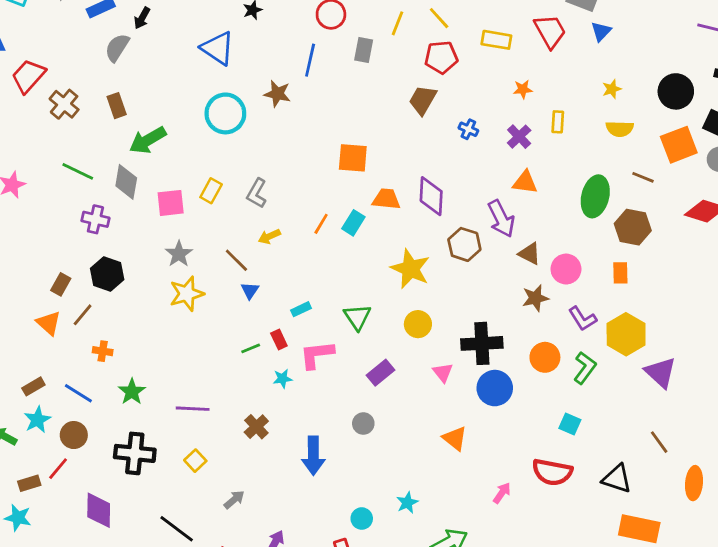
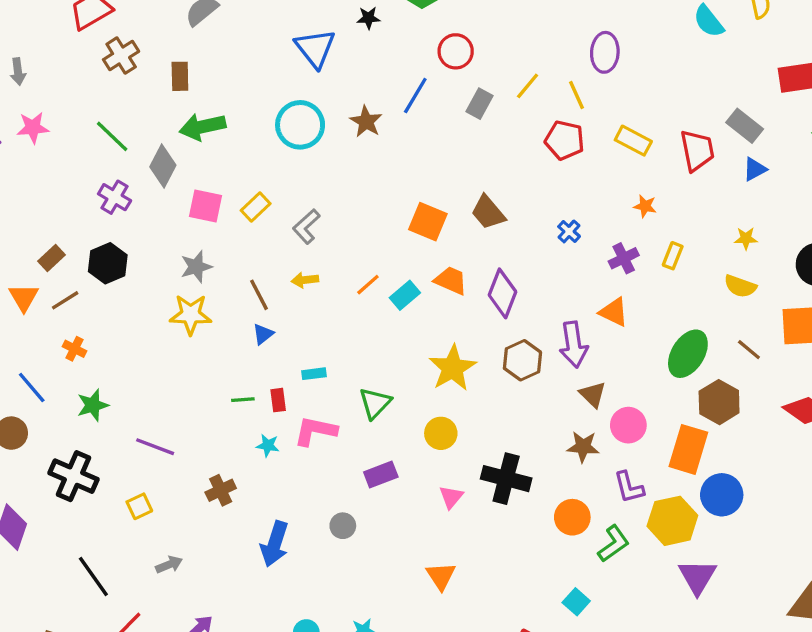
brown trapezoid: (423, 100) -> (488, 212), moved, turned -88
orange rectangle: (620, 273) -> (688, 449), size x1.8
blue circle: (495, 388) -> (722, 495), moved

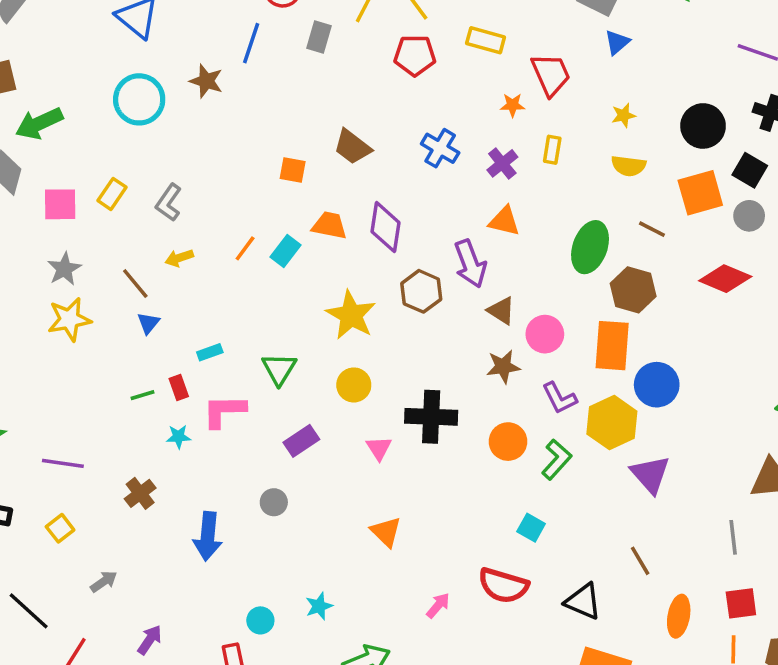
red trapezoid: (697, 150) -> (551, 75), moved
orange square: (428, 222) -> (293, 170), size x0.7
blue cross: (569, 231) -> (440, 148), size x1.5

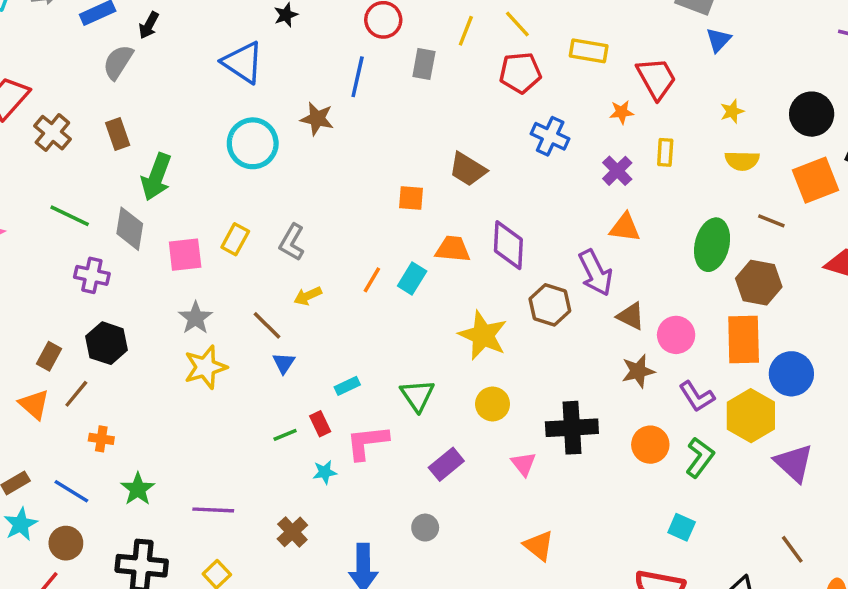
green arrow: (39, 123) -> (156, 177), turned -39
blue cross: (440, 148) -> (550, 136), moved

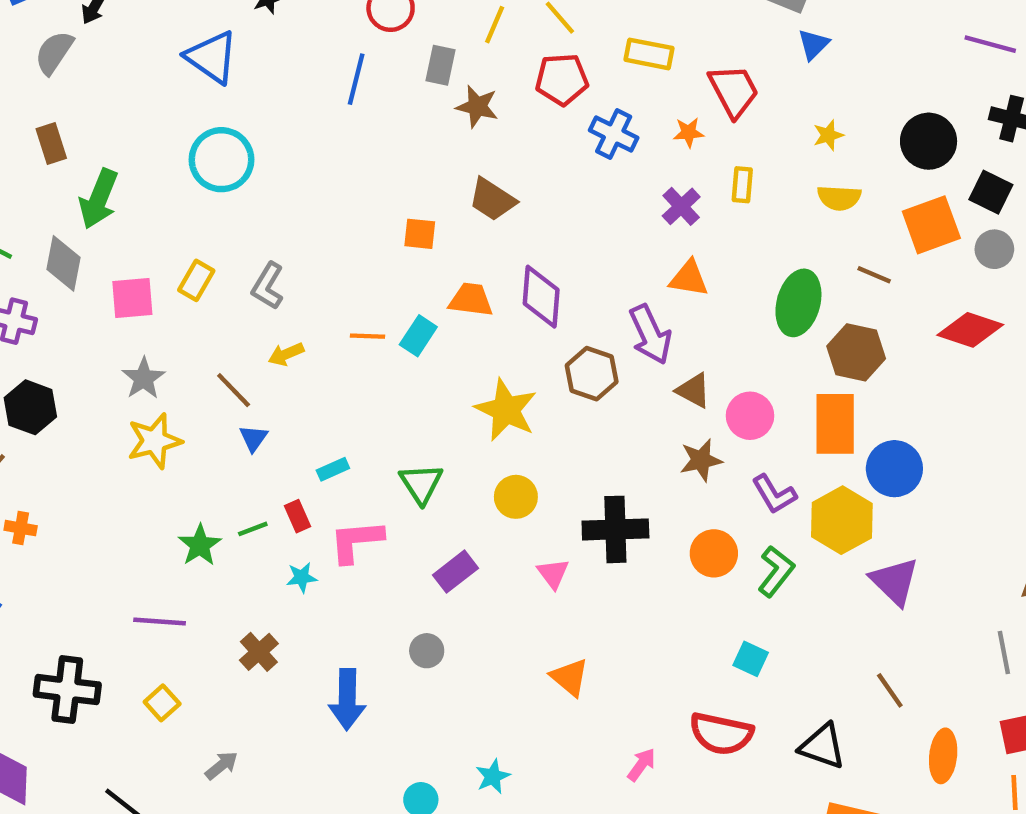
brown star: (317, 119) -> (477, 107), moved
blue cross: (550, 136) -> (614, 134), moved
orange line: (372, 280) -> (368, 336), turned 60
green star: (138, 489) -> (200, 545), moved

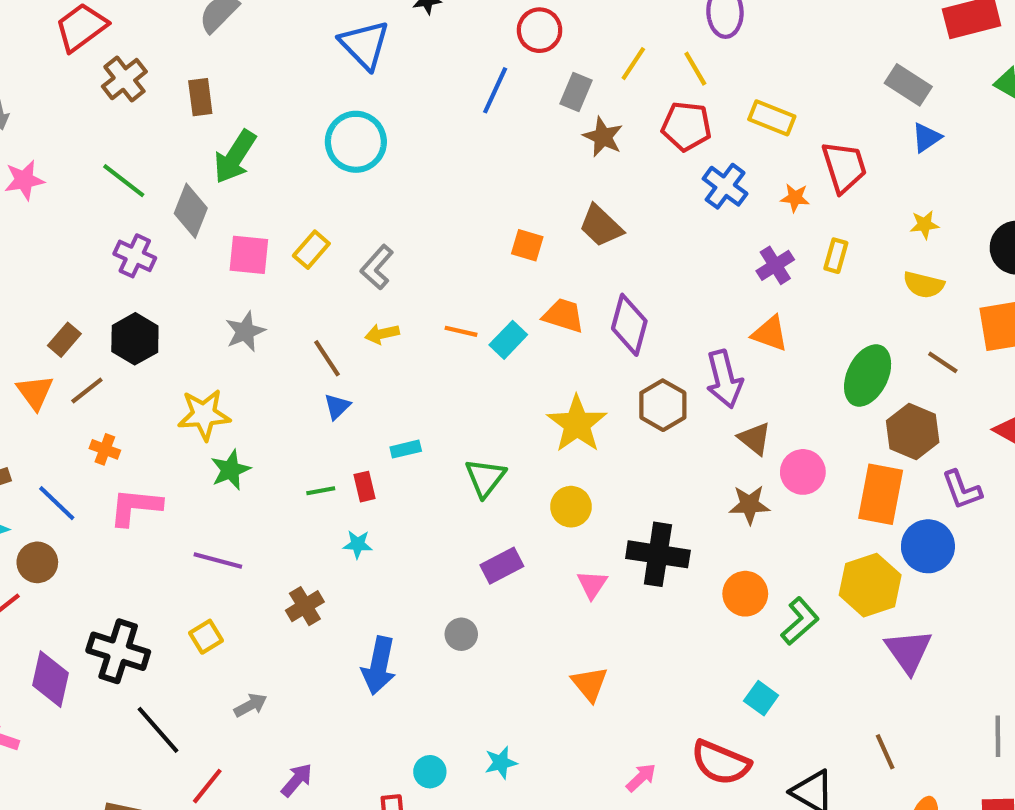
yellow star: (154, 441) -> (204, 415), moved
purple L-shape: (774, 494) -> (962, 490), moved
pink L-shape: (356, 541) -> (135, 507), moved
green star: (200, 545) -> (230, 470), moved
black cross: (67, 690) -> (118, 651), moved

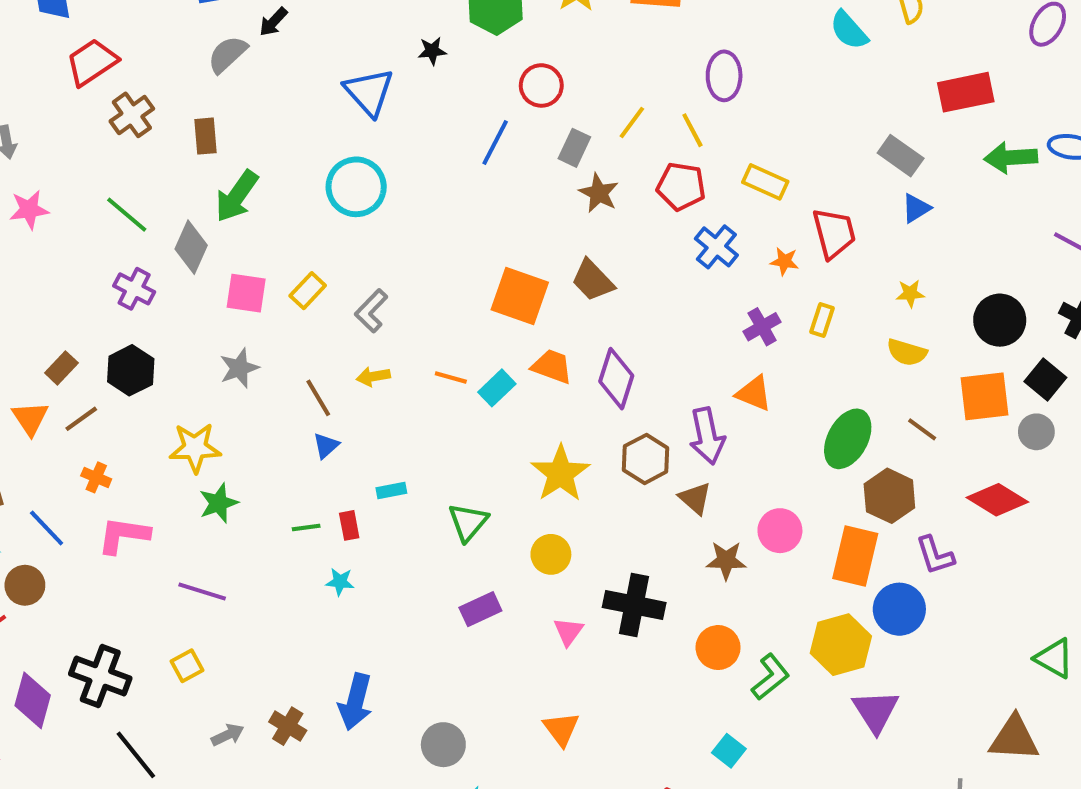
orange square: (527, 245) -> (520, 296), size x1.8
brown triangle: (755, 439) -> (695, 498), moved
brown cross: (305, 606) -> (288, 726), moved, turned -30
gray circle: (461, 634) -> (443, 745), moved, size x1.4

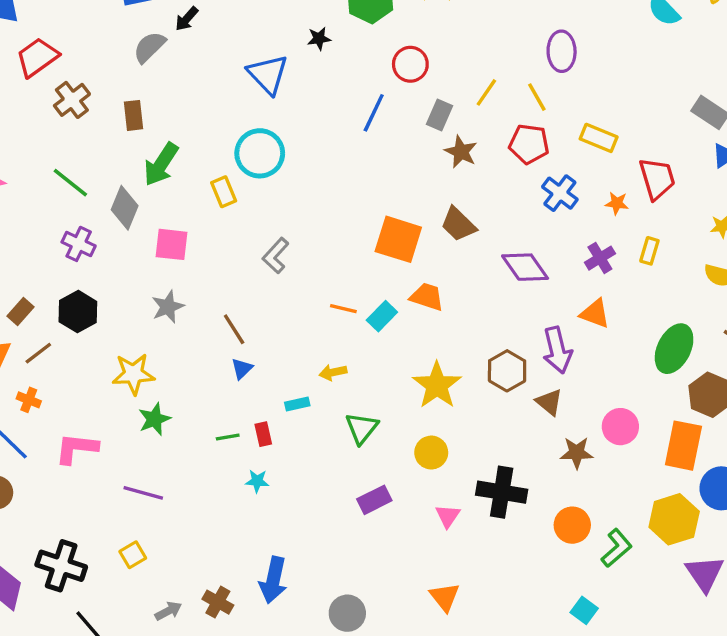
yellow rectangle: (308, 291) -> (224, 192), moved, turned -64
yellow arrow: (373, 376) -> (333, 372), moved
purple diamond: (616, 379) -> (525, 267), moved, turned -51
orange cross: (96, 477) -> (29, 400), moved

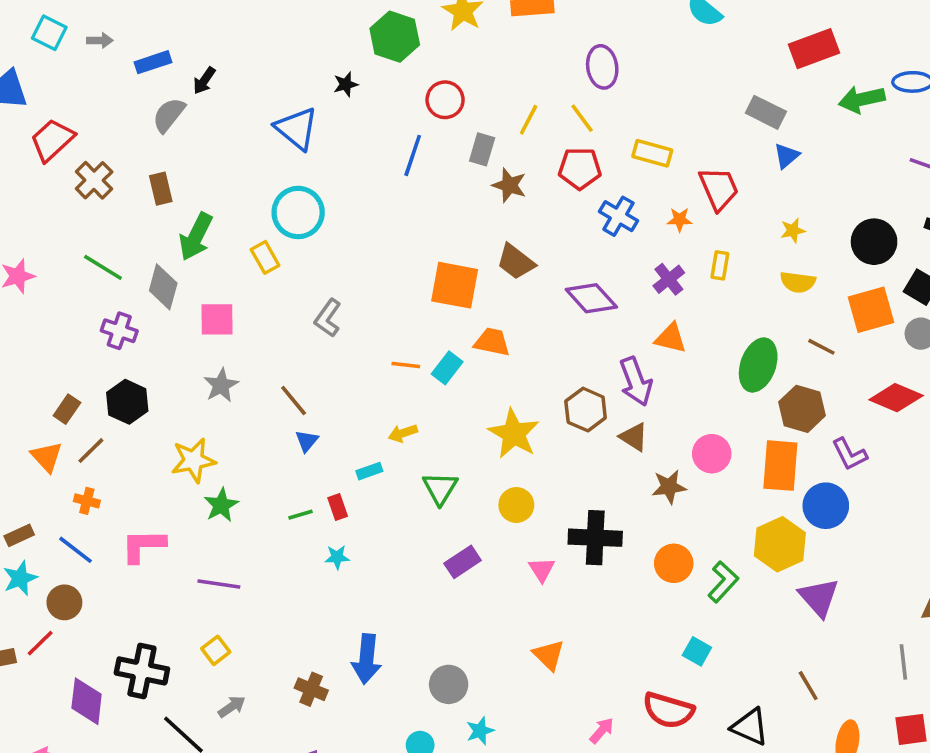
gray arrow: (168, 611) -> (232, 707), moved

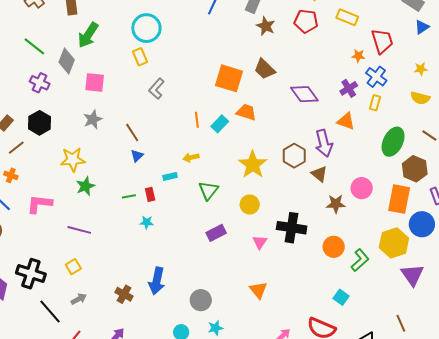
blue cross: (618, 216) -> (376, 77), moved
yellow rectangle: (265, 257) -> (140, 57), moved
yellow rectangle: (720, 265) -> (375, 103), moved
orange line: (406, 365) -> (197, 120), turned 70

